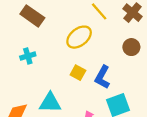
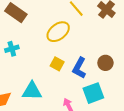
brown circle: (131, 47) -> (105, 63), moved

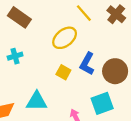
brown circle: (105, 63) -> (115, 71), size x1.5
blue L-shape: (79, 68) -> (87, 64), moved

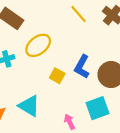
yellow ellipse: (65, 38) -> (38, 45), moved
cyan triangle: (37, 101) -> (29, 106), turned 30

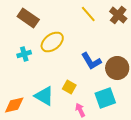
blue L-shape: (82, 67) -> (91, 61), turned -60
yellow square: (57, 76) -> (69, 87), moved

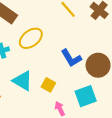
cyan triangle: (44, 96) -> (23, 81), moved

